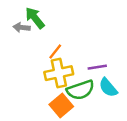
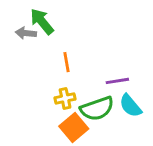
orange line: (55, 51) -> (67, 62), turned -49
yellow cross: (59, 73) -> (65, 98), moved, size x0.6

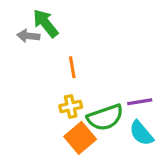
purple line: (117, 81) -> (140, 102), moved
cyan semicircle: (130, 106) -> (141, 133), moved

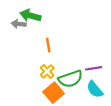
green arrow: (46, 23) -> (30, 16), turned -36
yellow cross: (71, 106) -> (47, 71), turned -32

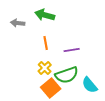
green arrow: (30, 16) -> (45, 15), moved
purple line: (94, 68) -> (72, 50), moved

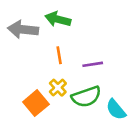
gray arrow: (18, 23) -> (23, 30), size x1.6
orange square: (51, 88) -> (36, 103), moved

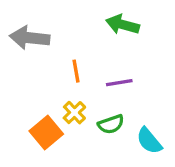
green arrow: (58, 19) -> (123, 25), moved
green semicircle: (86, 97) -> (111, 124), size x0.7

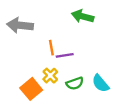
purple line: (119, 83) -> (65, 55), moved
cyan semicircle: (149, 141) -> (100, 83), moved

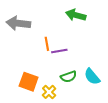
yellow cross: (50, 76) -> (49, 92), moved
orange square: (31, 89) -> (29, 82), turned -30

